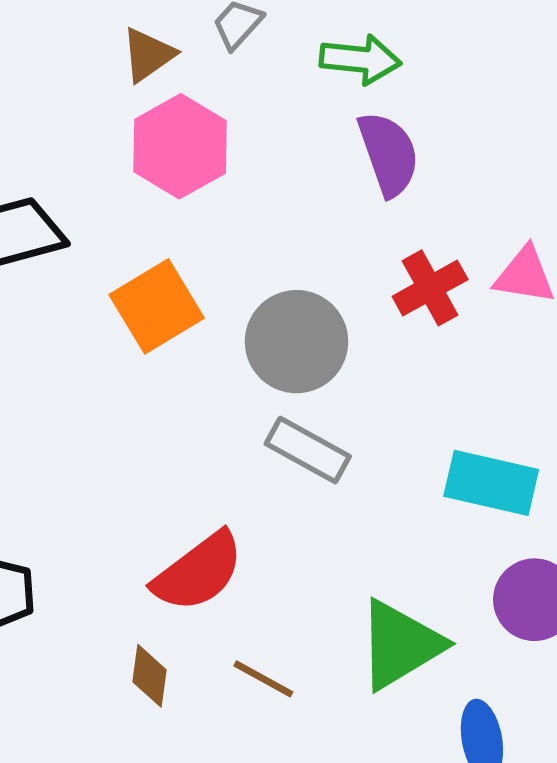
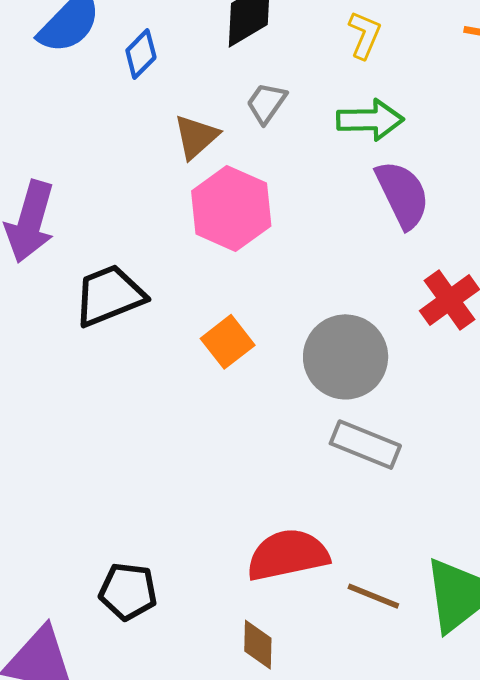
orange square: (157, 306) -> (228, 342), size x0.7
red semicircle: (198, 572) -> (288, 555), turned -148
brown line: (263, 679) -> (373, 596), moved

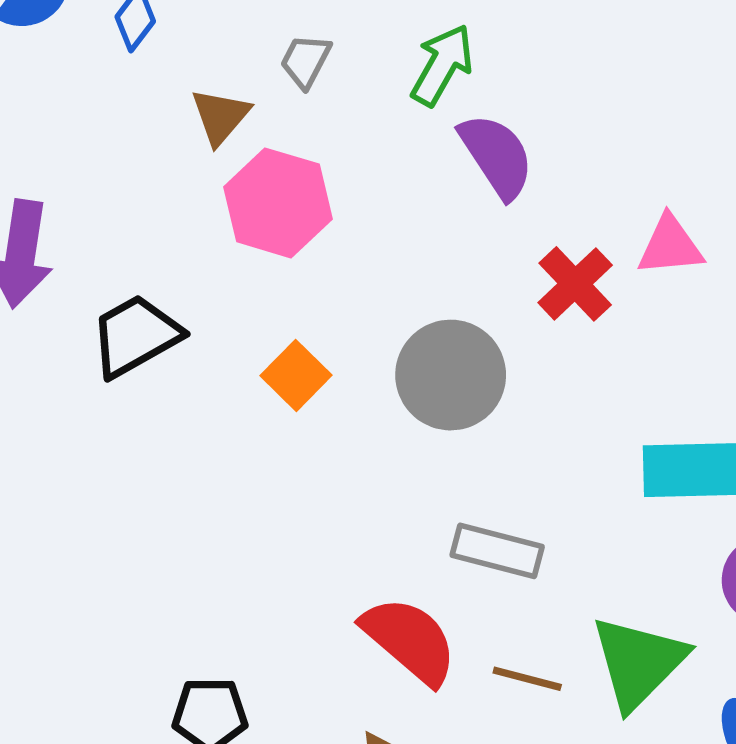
green arrow: (370, 120) -> (442, 65), turned -52
gray rectangle: (365, 445) -> (497, 551), moved
red semicircle: (288, 555) -> (410, 640), turned 60

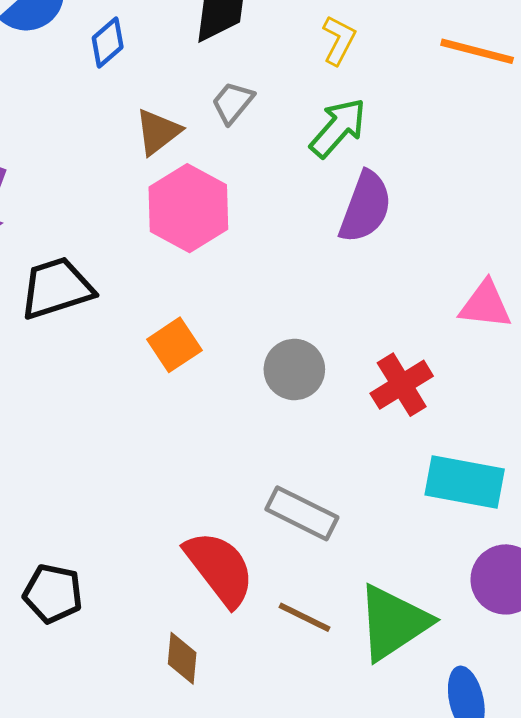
purple semicircle: (497, 156) -> (365, 207), turned 42
red cross: (575, 284) -> (402, 385), moved
gray circle: (451, 375) -> (294, 369), size x0.7

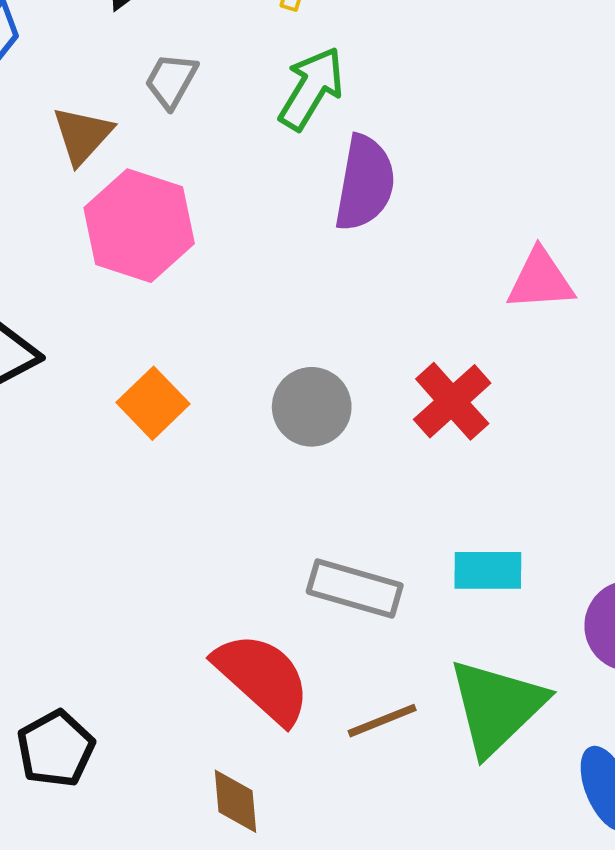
cyan rectangle: (465, 482) -> (488, 570), moved, size x0.7
black pentagon: (53, 594) -> (56, 749), turned -30
brown line: (305, 617) -> (382, 721), turned -38

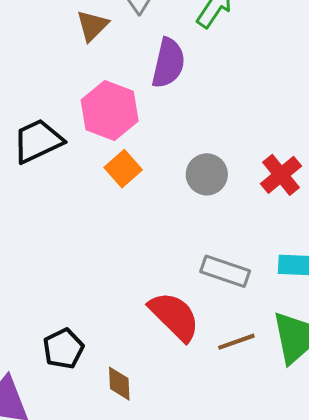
purple semicircle: (365, 183) -> (168, 63), moved
pink hexagon: (139, 226) -> (110, 111), moved
brown diamond: (235, 801) -> (119, 384), moved

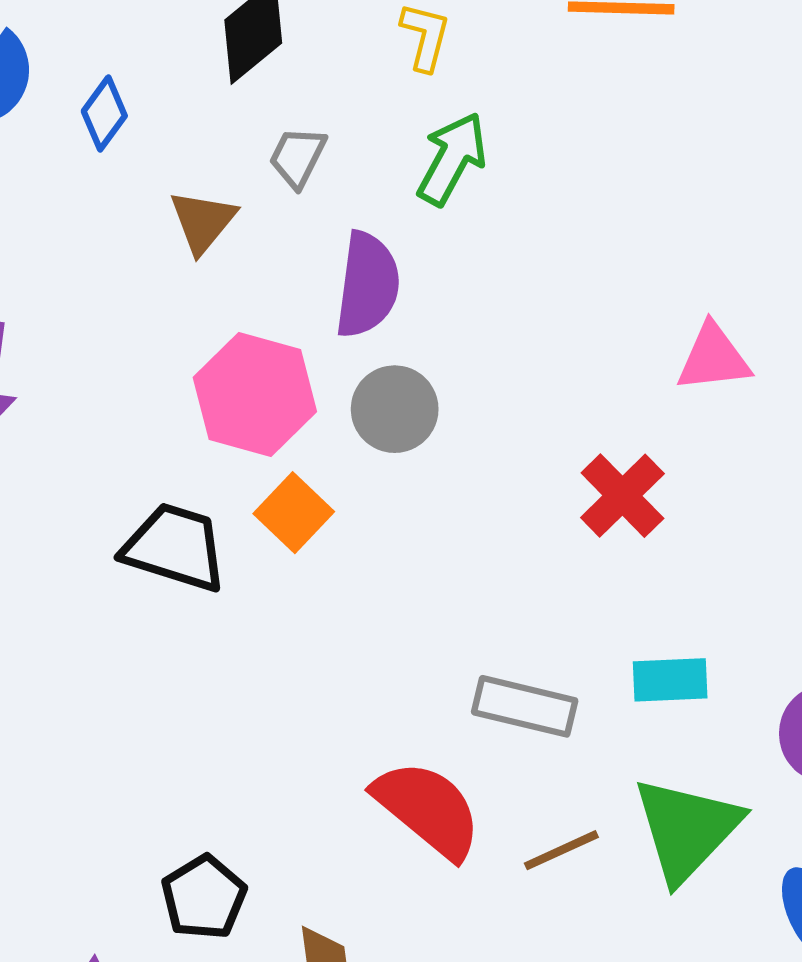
black trapezoid: (38, 141) -> (175, 547), moved, turned 48
gray circle: (207, 174) -> (395, 409), moved

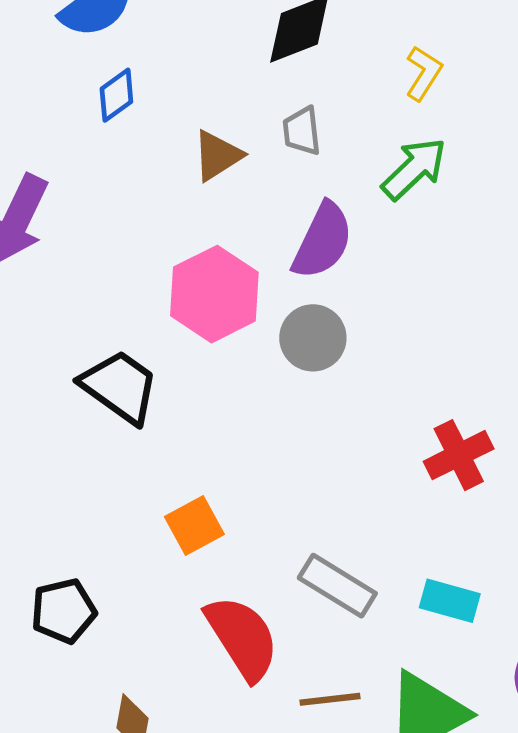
blue diamond: (104, 113) -> (116, 95), moved
gray trapezoid: (298, 157) -> (302, 131), turned -51
orange square: (294, 513) -> (194, 525), moved
black pentagon: (204, 897) -> (64, 611), moved

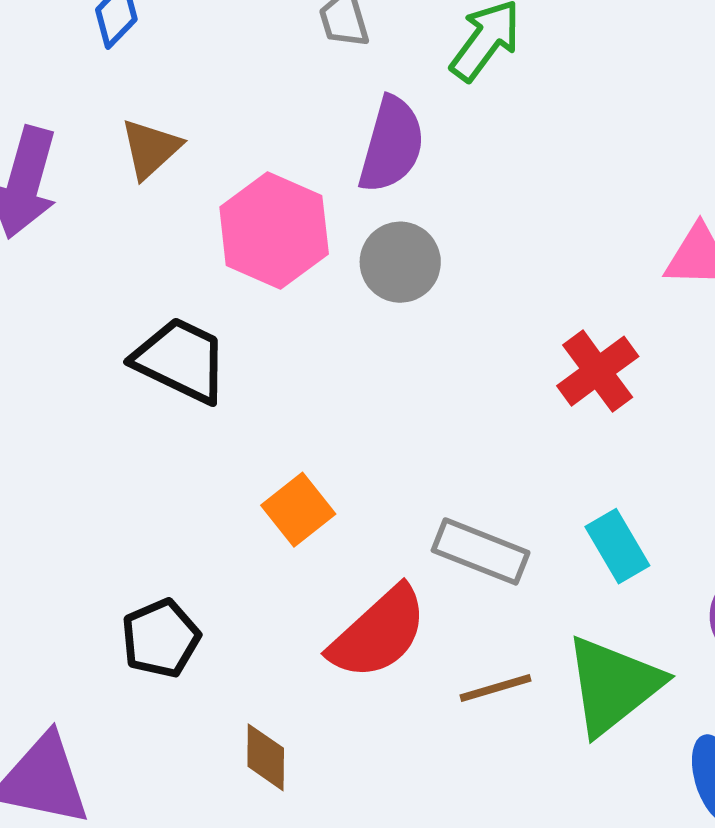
brown triangle: (217, 155) -> (151, 149), moved
cyan rectangle: (450, 601) -> (617, 546), turned 54
red semicircle: (242, 638) -> (378, 633), turned 90

